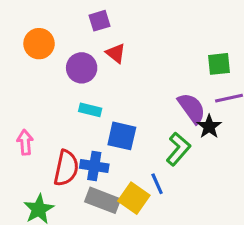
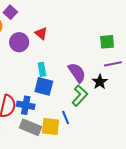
purple square: (100, 21) -> (10, 12), moved, turned -32
purple semicircle: (192, 108) -> (77, 73), moved
cyan rectangle: (90, 110) -> (42, 69), moved, turned 64
yellow square: (134, 198) -> (51, 126), turned -30

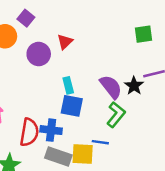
red triangle: (41, 33) -> (65, 42), turned 40
green square: (107, 42) -> (144, 34), moved
black star: (100, 82) -> (134, 86), moved
blue line: (66, 118) -> (100, 142), turned -56

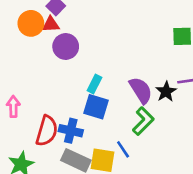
red triangle: (65, 42) -> (51, 24), moved, turned 35
cyan rectangle: (68, 85) -> (94, 84), turned 35
blue line: (100, 142) -> (123, 149), turned 42

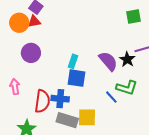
purple circle: (66, 46) -> (31, 53), moved
green L-shape: (143, 121) -> (127, 88), moved, turned 70
blue line: (123, 149) -> (111, 97), moved

